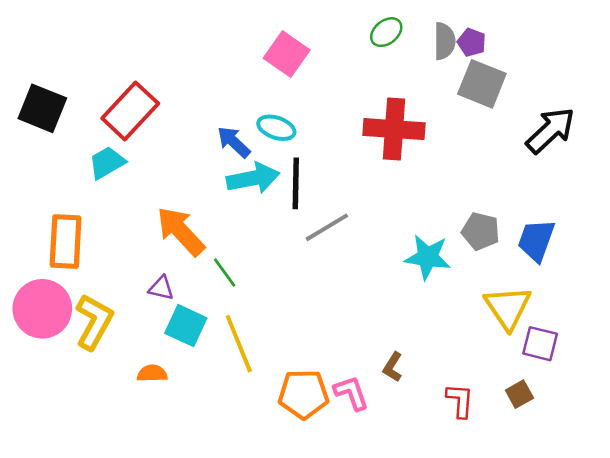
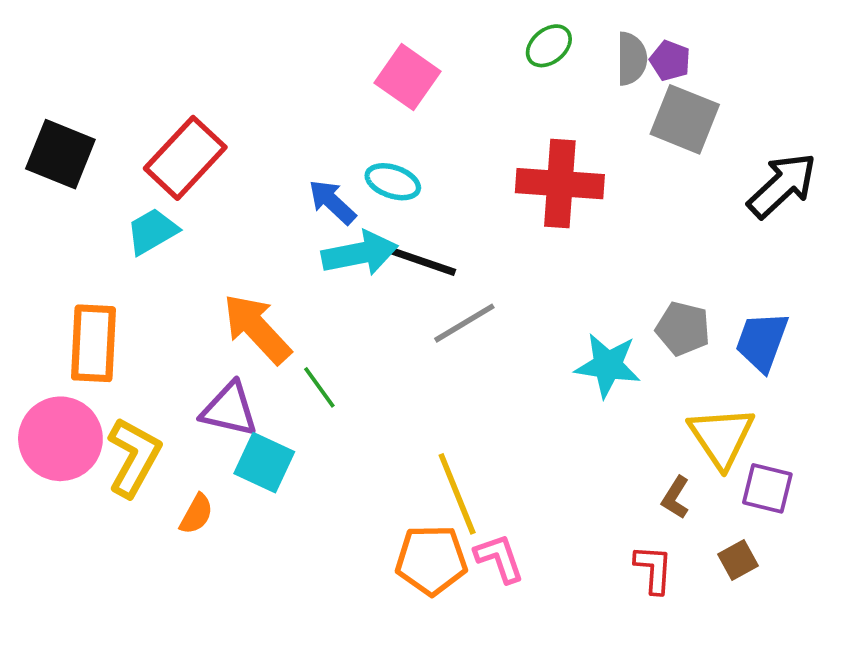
black line: (296, 183) -> (420, 261), turned -72
purple triangle: (161, 288) -> (229, 409), size x1.6
yellow line: (239, 344) -> (457, 494), moved
brown L-shape: (393, 367) -> (676, 498), moved
orange semicircle: (152, 373) -> (196, 514), moved, turned 120

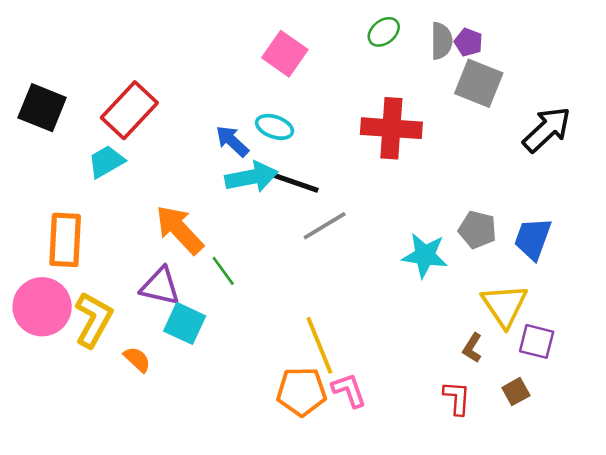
orange semicircle: (196, 514) -> (137, 359), turned -76

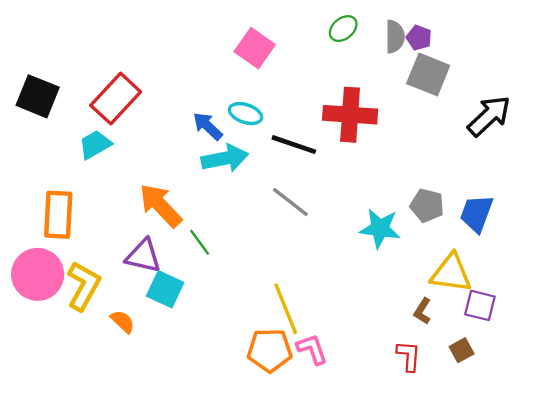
black line: (294, 182) -> (294, 145), moved
gray line: (325, 226) -> (290, 202), turned 69
yellow triangle: (504, 305) -> (451, 273), turned -48

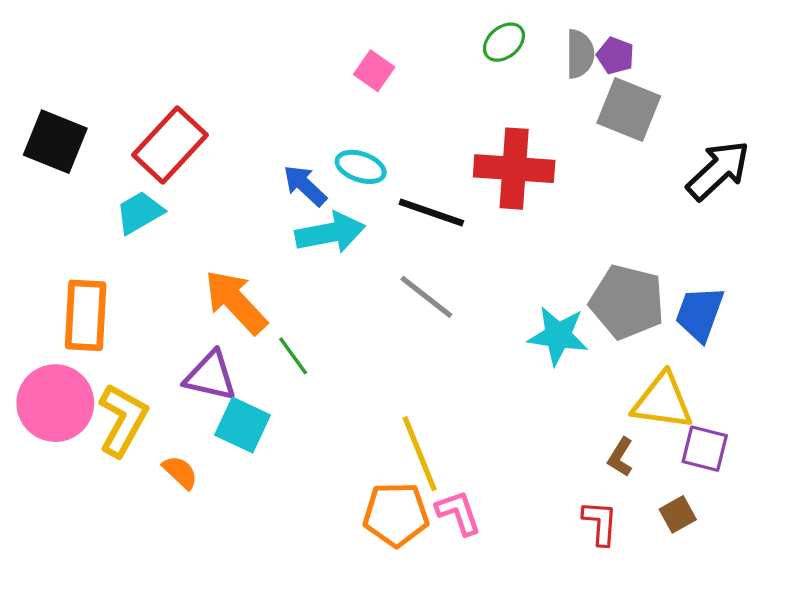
pink square: (255, 48) -> (374, 71), size x0.7
gray pentagon: (427, 205) -> (627, 302), size x1.5

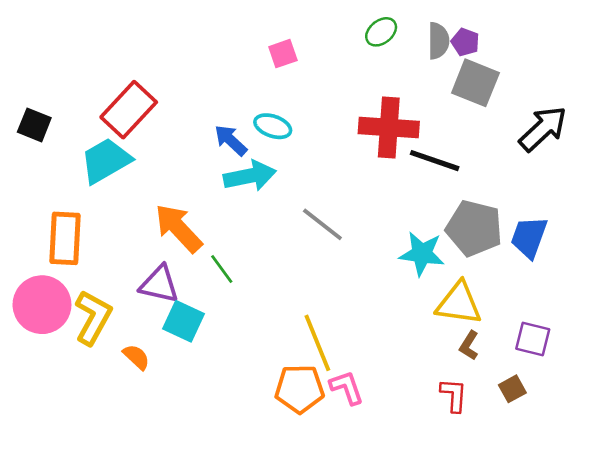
pink square: (374, 71) -> (283, 54), turned 36
black square: (55, 142) -> (34, 125), moved, size x0.7
cyan trapezoid: (140, 212) -> (106, 161), size x1.4
black line: (431, 212) -> (435, 161), moved
yellow triangle: (663, 401) -> (459, 303), moved

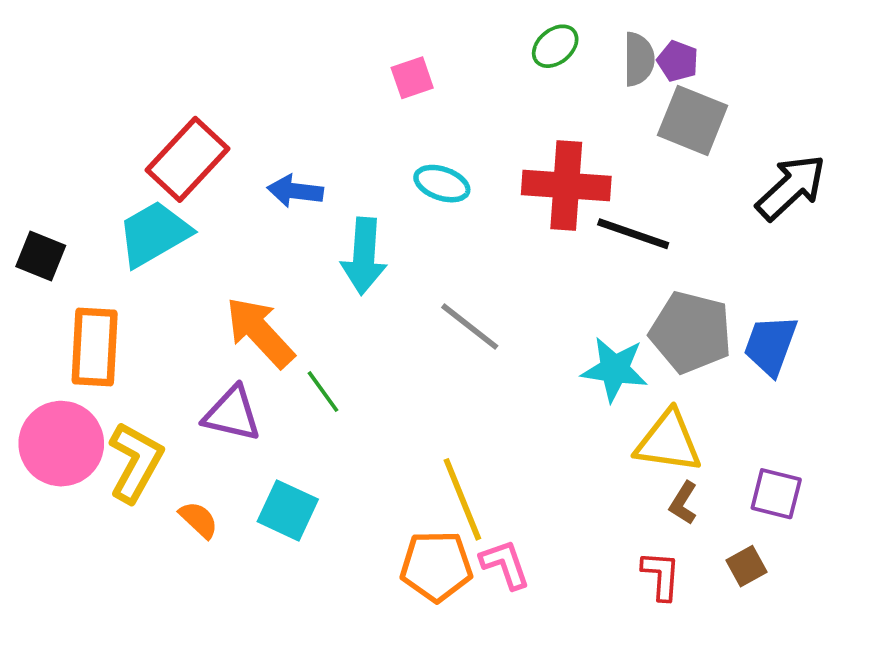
black square: (34, 125) -> (41, 256), moved
cyan ellipse: (273, 126) -> (442, 184), moved
blue arrow: (231, 140) -> (295, 191), moved, turned -36
cyan arrow: (250, 176) -> (364, 256), turned 105
cyan square: (184, 321) -> (288, 510), moved

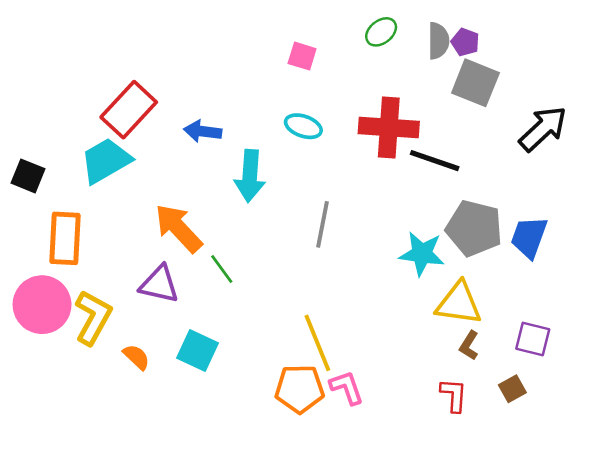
pink square: (412, 78) -> (302, 56), moved, turned 36
gray line: (470, 327) -> (322, 224), turned 63

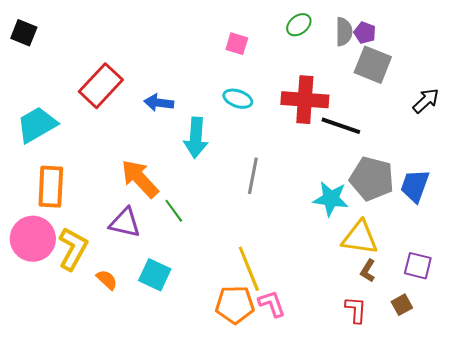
black arrow: (543, 129) -> (426, 101), size x0.7
cyan trapezoid: (106, 161) -> (37, 125), moved
black square: (28, 176) -> (24, 33), moved

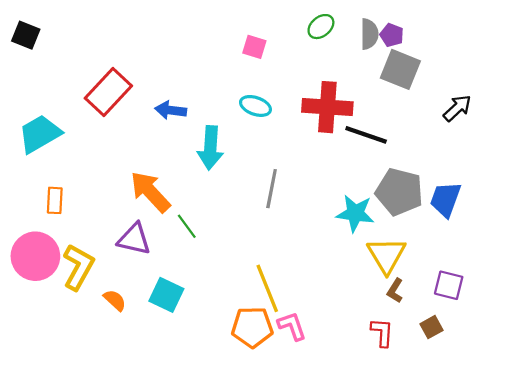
orange rectangle: (51, 187) -> (55, 200), size x0.6
yellow triangle: (360, 238) -> (386, 255), turned 51

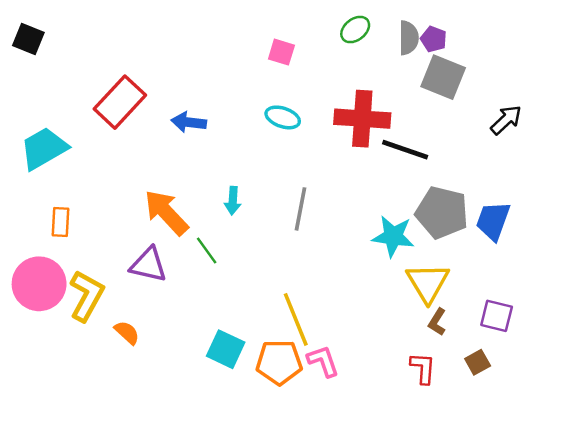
cyan arrow: (210, 148) -> (233, 201), moved, size x0.6
cyan square: (166, 295) -> (226, 349), moved

